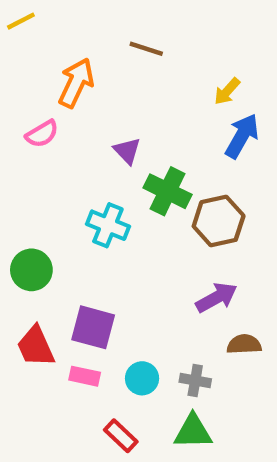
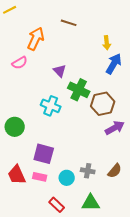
yellow arrow: (227, 91) -> (107, 43), turned -48
purple arrow: (216, 298) -> (115, 128), moved
brown semicircle: (244, 344) -> (115, 171), moved, turned 133
red trapezoid: (36, 346) -> (17, 175), moved
gray cross: (195, 380) -> (88, 171), moved

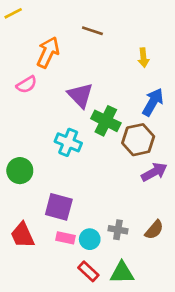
blue arrow: (114, 64) -> (153, 102), moved
purple triangle: (60, 71) -> (80, 95), size x1.5
pink rectangle: (40, 177) -> (66, 238), moved
red rectangle: (57, 205) -> (88, 271), moved

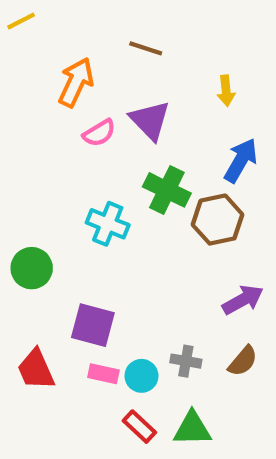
pink semicircle: (27, 85) -> (99, 133), moved
purple triangle: (80, 95) -> (150, 120), moved
purple arrow: (154, 172) -> (243, 300), moved

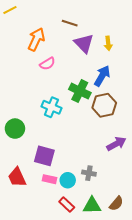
purple triangle: (150, 120) -> (84, 43), moved
blue arrow: (241, 160) -> (102, 76), moved
brown semicircle: (243, 361) -> (116, 204), moved

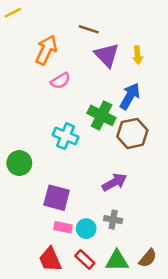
purple arrow: (116, 144) -> (114, 182), moved
red trapezoid: (17, 177) -> (50, 259), moved

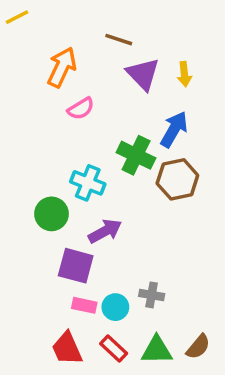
green circle: (19, 163) -> (52, 214), moved
purple arrow: (114, 182) -> (105, 231), moved

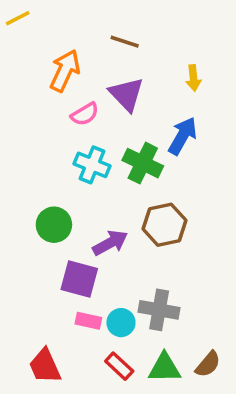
purple triangle: (143, 74) -> (126, 94), moved
brown hexagon: (177, 179) -> (164, 225), moved
cyan cross: (88, 183) -> (92, 165), moved
gray cross: (152, 295) -> (159, 310), size x1.5
red trapezoid: (67, 348) -> (45, 366), moved

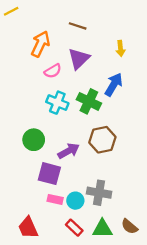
purple triangle: (126, 94) -> (79, 59), turned 30
brown semicircle: (208, 364) -> (129, 227), turned 90

